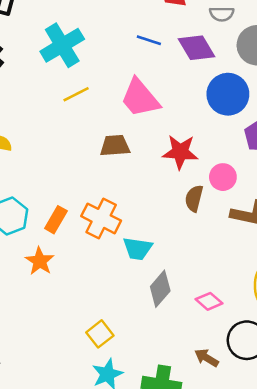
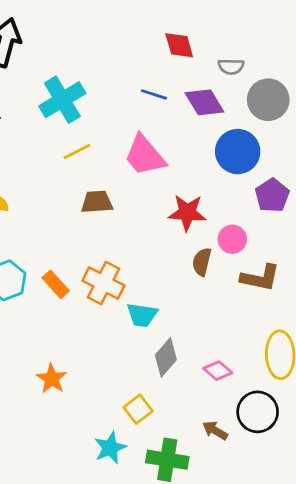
brown trapezoid: (115, 146) -> (97, 202), moved
orange rectangle: (56, 220) -> (56, 284), turned -72
orange star: (40, 261) -> (52, 379), moved
yellow square: (100, 334) -> (138, 409), moved

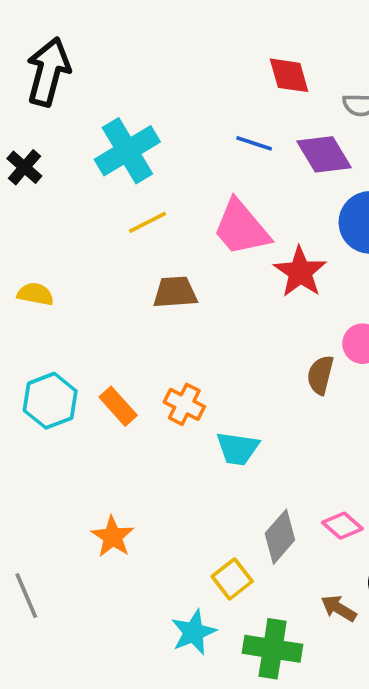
red star: (187, 213) -> (300, 272), moved, turned 30
orange cross: (103, 283) -> (184, 404), size x0.7
gray diamond: (166, 357) -> (280, 537), moved

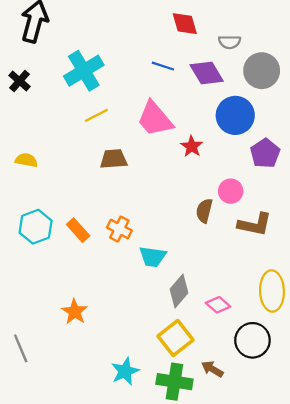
red star: (300, 272) -> (192, 146), size x0.7
gray diamond: (280, 537) -> (179, 291), moved
yellow square: (232, 579) -> (176, 338), moved, size x1.4
brown arrow: (339, 608) -> (212, 369), moved

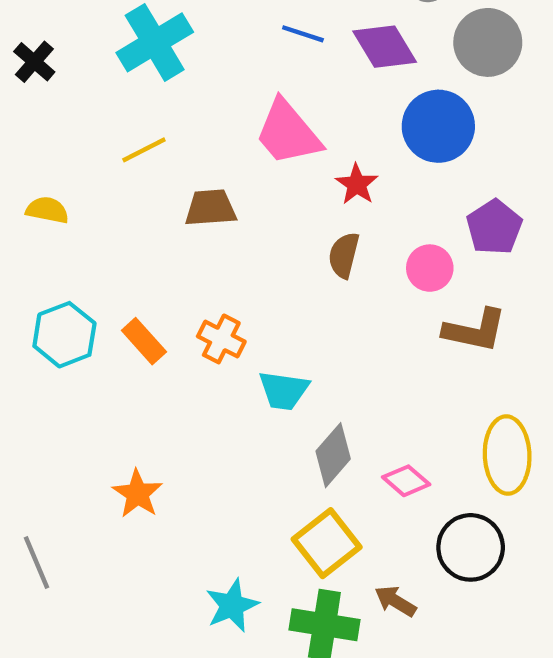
yellow line: (96, 115) -> (144, 150), moved
purple pentagon: (265, 153) -> (494, 227), moved
brown semicircle: (204, 211) -> (344, 255), moved

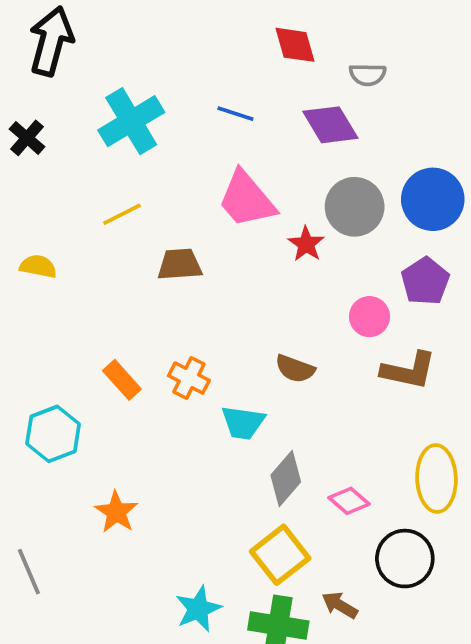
blue line: (303, 34) -> (235, 114), moved
gray circle: (488, 42) -> (355, 207), moved
blue circle: (438, 126) -> (433, 199), moved
brown semicircle: (344, 255) -> (295, 369), moved, turned -84
cyan hexagon: (64, 335) -> (53, 434), moved

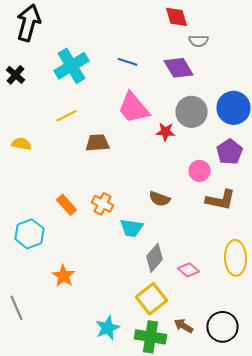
red diamond: (295, 45) -> (176, 17), moved
red star: (306, 244) -> (166, 132), turned -30
black circle: (405, 559) -> (222, 327), moved

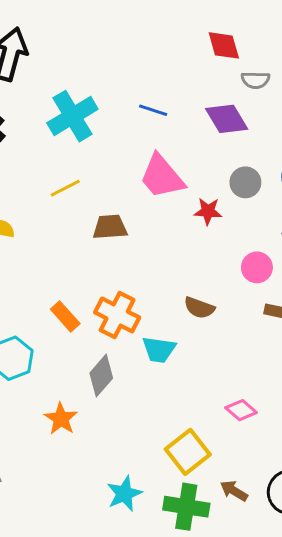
gray circle: (192, 112) -> (245, 182), size x0.7
orange cross: (102, 204) -> (117, 315), size x1.4
gray diamond: (154, 258) -> (101, 376), moved

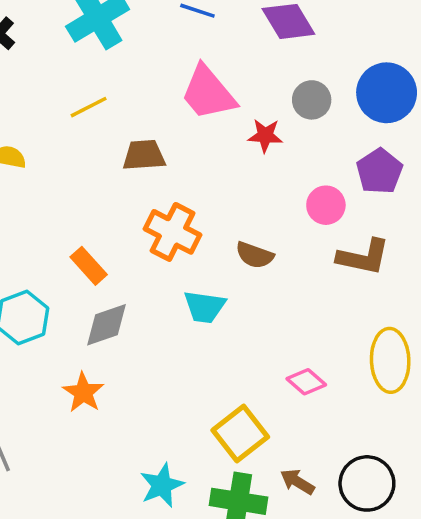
orange cross: (117, 315) -> (172, 232), moved
gray diamond: (101, 376) -> (106, 325), moved, turned 30

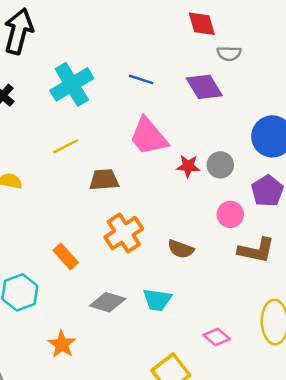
gray circle: (312, 100) -> (220, 165), moved
orange cross: (172, 232) -> (124, 233), turned 30
cyan trapezoid: (205, 307) -> (157, 300), moved
gray diamond: (106, 325) -> (108, 302), moved, turned 36

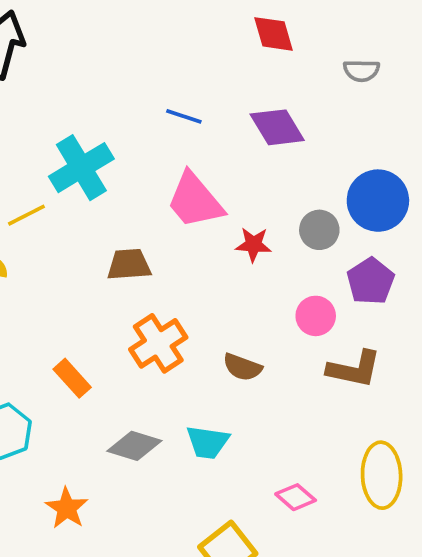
gray semicircle: (229, 53) -> (361, 71), moved
cyan cross: (72, 84) -> (81, 168), moved
yellow line: (66, 146) -> (26, 215), moved
gray circle: (220, 165) -> (319, 230), moved

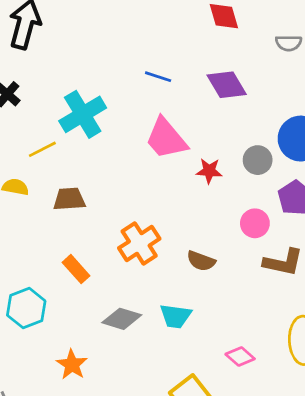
brown trapezoid: (129, 265) -> (69, 199), moved

